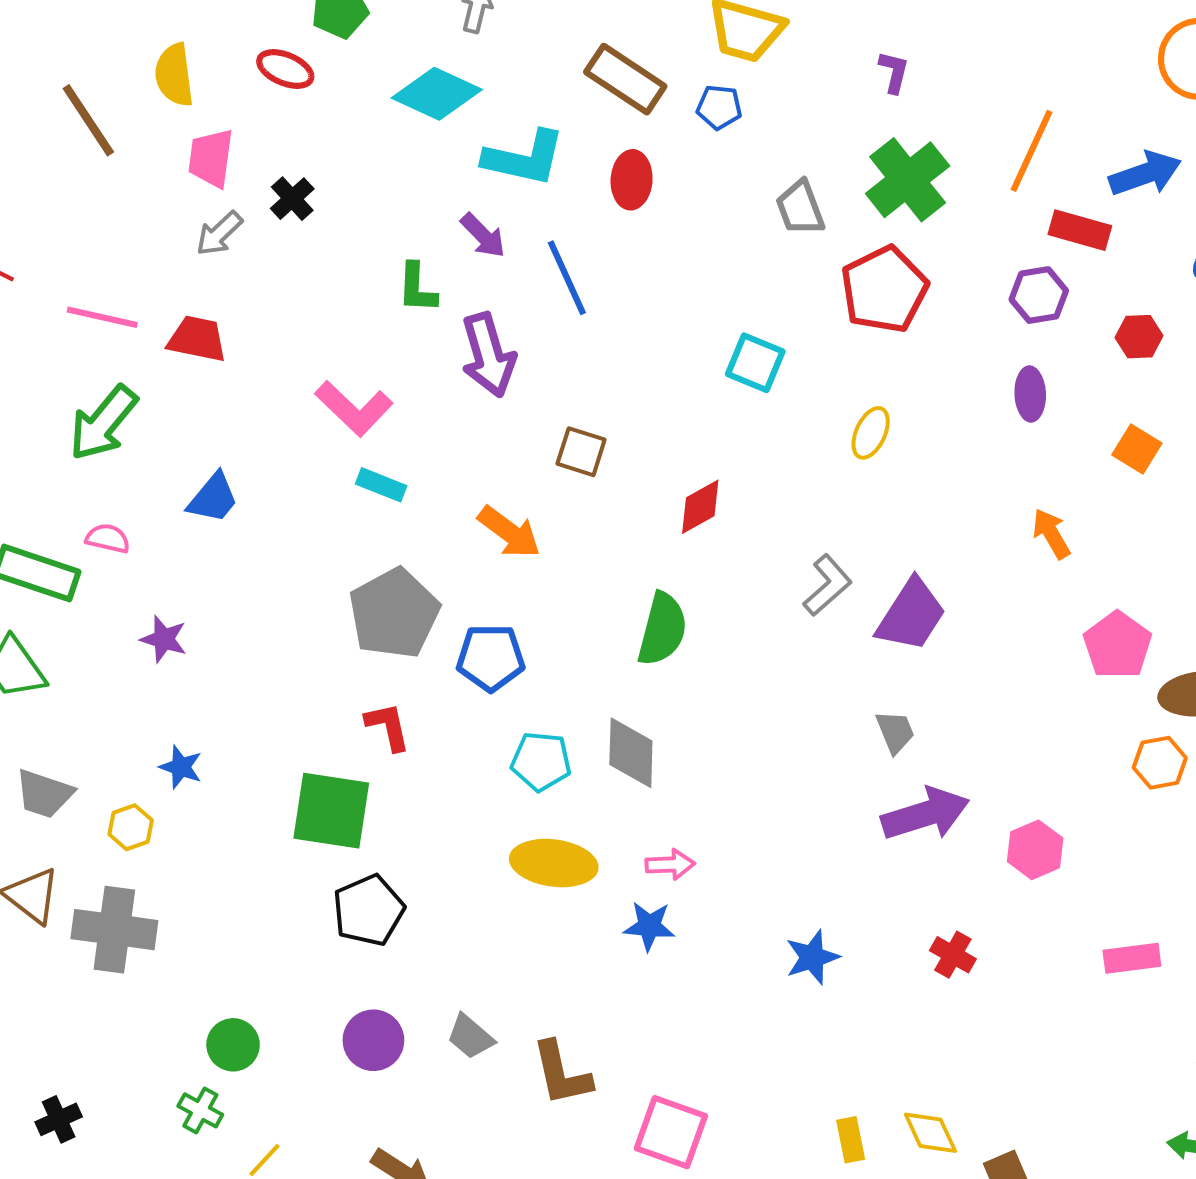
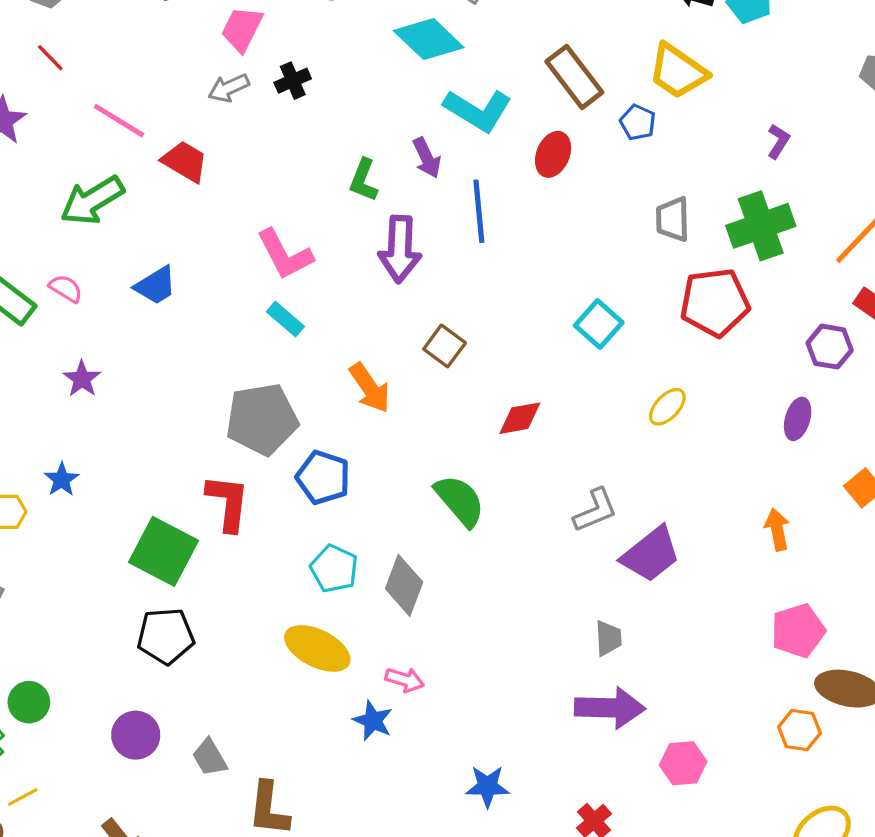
green semicircle: (662, 629) -> (460, 501), turned -74
red L-shape: (388, 727) -> (228, 503), size x1.4

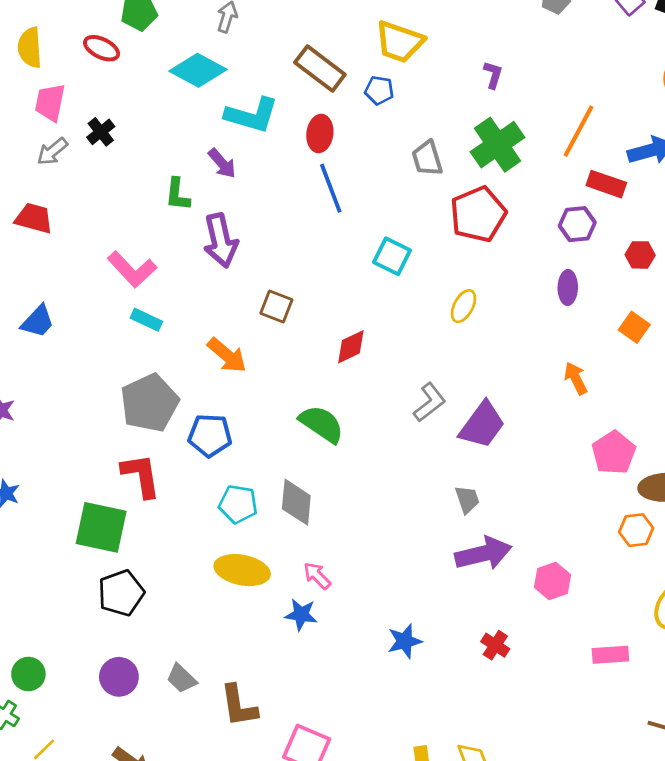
blue line: (479, 211) -> (331, 188), moved
pink arrow: (405, 680) -> (317, 576), turned -136

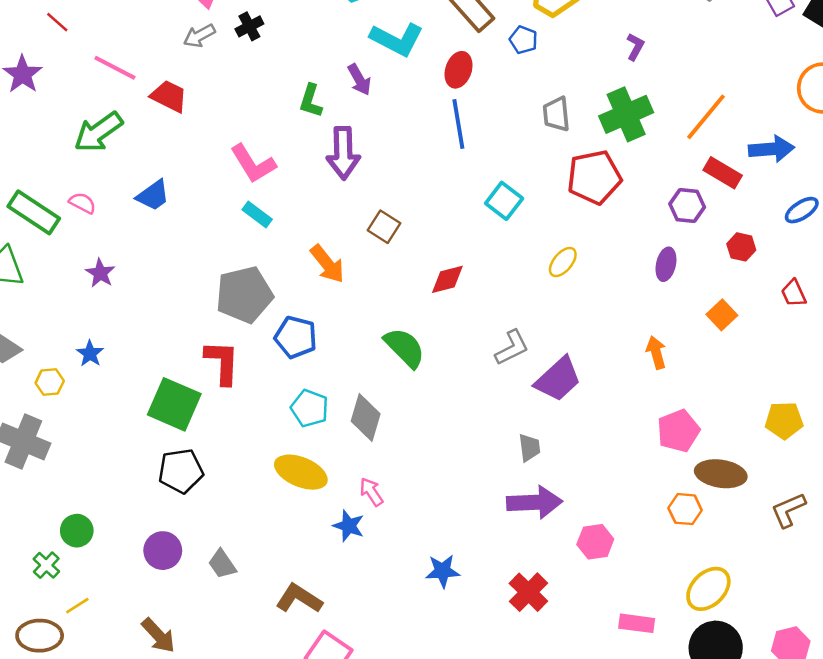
red cross: (495, 645) -> (528, 592), size x1.4
brown L-shape: (239, 706) -> (299, 599), moved, turned 120

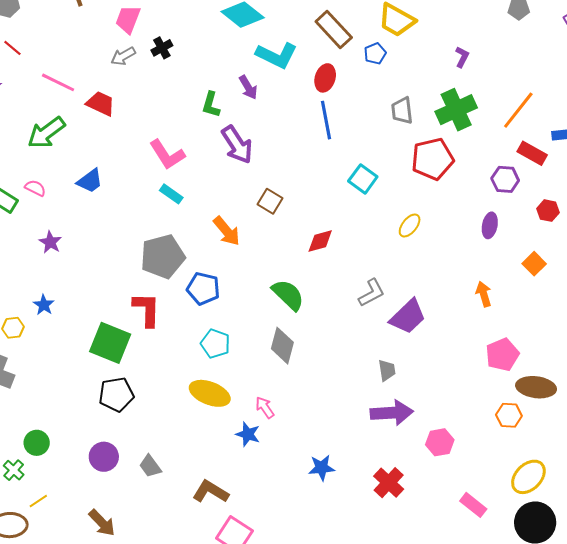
blue pentagon: (523, 40) -> (375, 54), turned 30
purple arrow: (343, 153) -> (237, 145), turned -30
gray diamond: (366, 418) -> (282, 346), moved
pink rectangle: (637, 623) -> (473, 505), turned 32

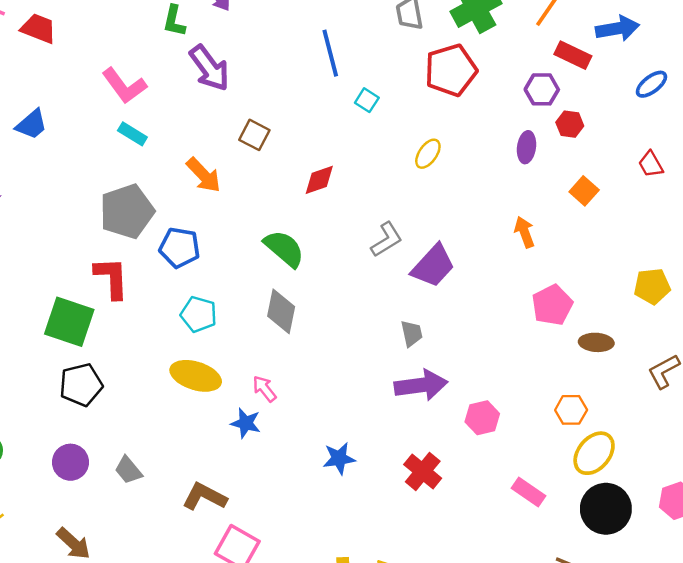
blue line: (326, 120) -> (330, 53), moved
cyan square: (363, 179) -> (367, 100), size x0.7
red hexagon: (548, 211) -> (570, 124), moved
brown ellipse: (536, 387) -> (596, 342), size x0.7
orange hexagon: (509, 415) -> (571, 410), moved

